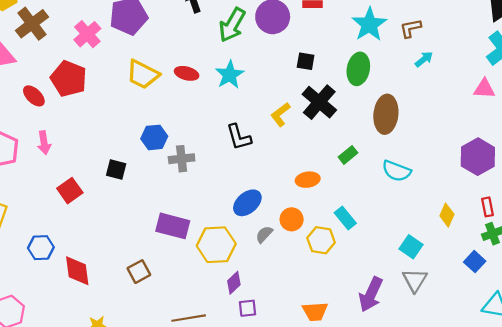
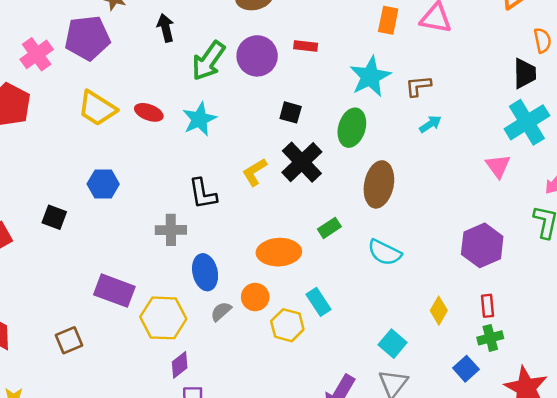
pink triangle: (484, 89) -> (498, 166), turned 45
gray cross: (182, 159) -> (171, 230), moved
orange ellipse: (308, 180) -> (279, 252), size x1.5
blue ellipse: (247, 203) -> (205, 272), turned -68

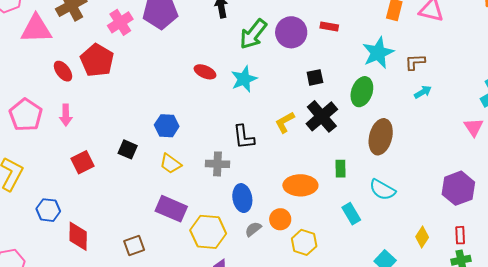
yellow trapezoid: (97, 108) -> (171, 164), moved, size x0.7
black square: (291, 112) -> (315, 77), turned -30
green rectangle: (329, 228) -> (340, 169), turned -60
cyan rectangle: (319, 302) -> (351, 214), moved

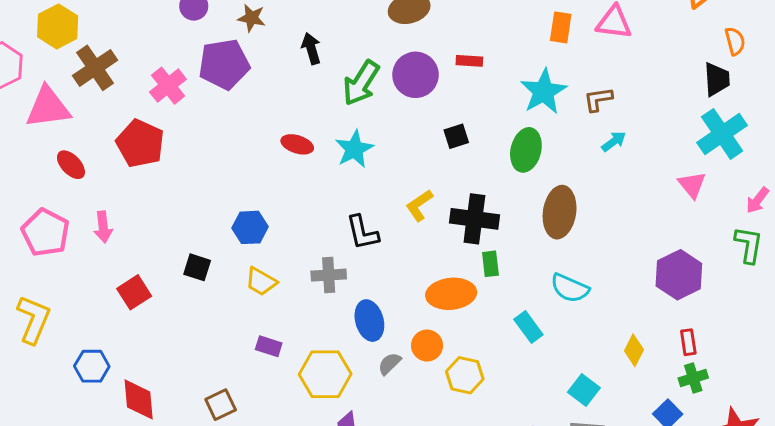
red ellipse: (63, 71) -> (71, 165), moved
black cross: (322, 116) -> (474, 219), moved, turned -36
green rectangle: (340, 169) -> (490, 264), moved
purple rectangle: (171, 209) -> (269, 346), size x0.6

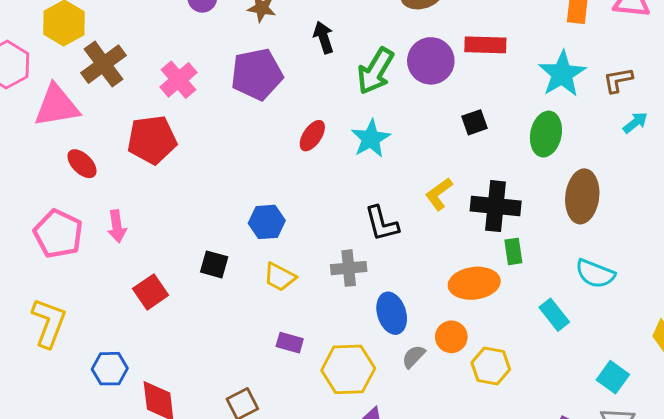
red rectangle: (469, 61) -> (485, 45), size x1.5
purple pentagon: (224, 64) -> (257, 74), moved
red pentagon: (140, 143) -> (152, 140), turned -30
red ellipse: (297, 144) -> (312, 136), turned -72

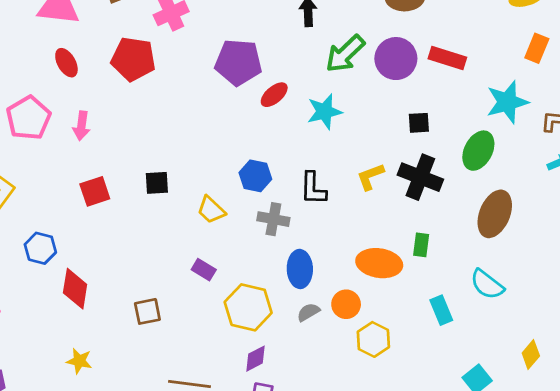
purple pentagon: (257, 74) -> (238, 62), moved
black cross: (496, 206) -> (420, 177), moved
blue hexagon: (267, 222) -> (255, 176), moved
black square: (214, 264) -> (157, 183), turned -35

